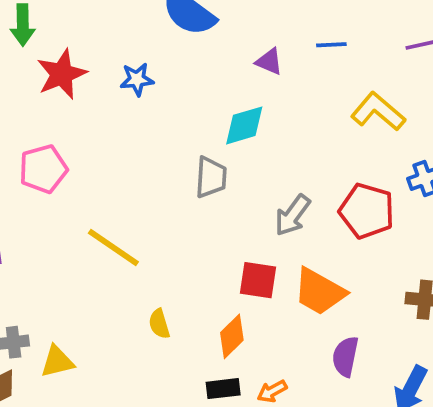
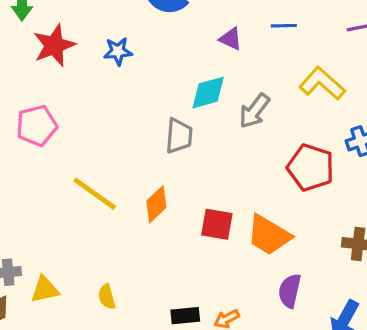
gray arrow: (293, 215) -> (254, 111), moved
yellow semicircle: (159, 324) -> (107, 297), moved
orange diamond: (232, 336) -> (156, 204), moved

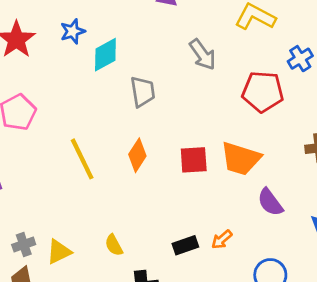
cyan diamond: (208, 93) -> (105, 55), moved
gray arrow: (254, 111) -> (203, 55), turned -60
yellow line: (95, 194) -> (82, 159), turned 42
purple semicircle: (290, 291) -> (270, 202), turned -36

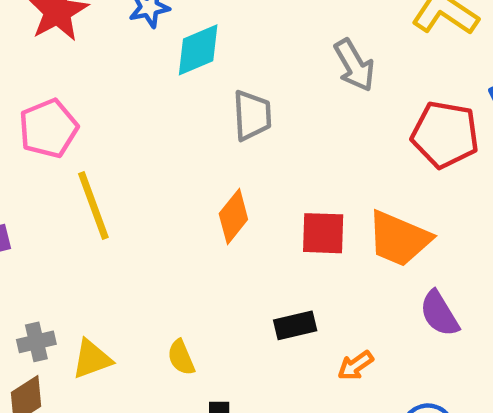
yellow line: (82, 159) -> (93, 205), moved
black rectangle: (185, 245) -> (295, 325), moved

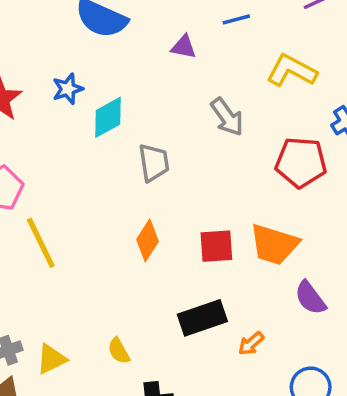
black rectangle: (295, 325) -> (202, 318), size x1.5

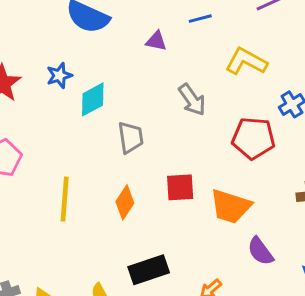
yellow line: (41, 243) -> (65, 199), moved, turned 30
red square: (216, 246) -> (180, 187), moved
black rectangle: (202, 318) -> (149, 270), moved

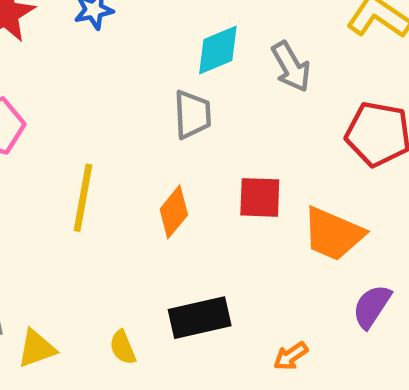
cyan diamond: (93, 99) -> (218, 50), moved
purple semicircle: (260, 251) -> (372, 306), turned 64

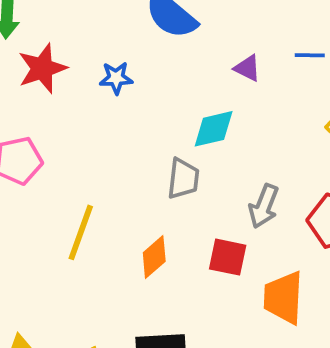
gray arrow: (291, 67) -> (264, 206), moved, turned 42
orange trapezoid: (333, 234) -> (283, 298), turned 60

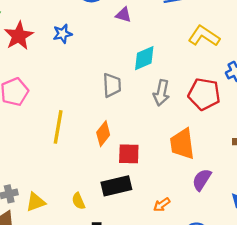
purple triangle: (247, 68) -> (123, 15), moved
cyan diamond: (214, 129) -> (144, 58), moved
red square: (228, 257) -> (129, 154), moved

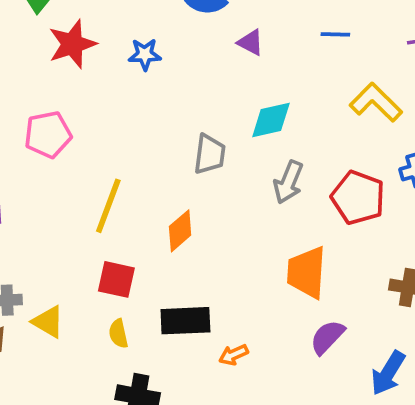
red square: (129, 154) -> (116, 279), moved
yellow triangle: (36, 202) -> (48, 322), turned 40
orange arrow: (162, 205) -> (234, 355), moved

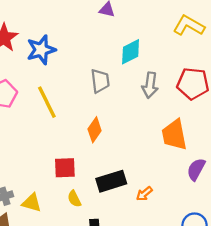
blue star: (145, 54) -> (41, 50), moved, size x1.5
yellow line: (108, 206) -> (47, 102), moved, turned -32

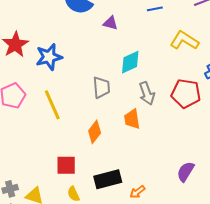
gray arrow: (150, 85) -> (147, 93), turned -30
orange trapezoid: (174, 135) -> (132, 119), moved, size x0.7

